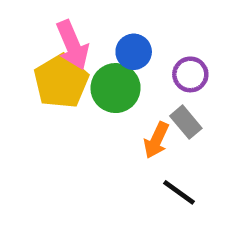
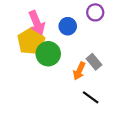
purple circle: (190, 74) -> (95, 12), moved
green circle: (116, 88) -> (48, 54), moved

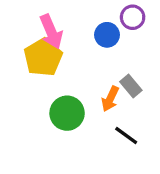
blue circle: (68, 26) -> (107, 35), moved
green circle: (48, 54) -> (67, 113), moved

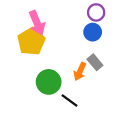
blue circle: (107, 35) -> (93, 32), moved
black line: (126, 136) -> (69, 100), moved

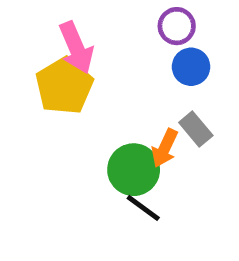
purple circle: (96, 12) -> (177, 26), moved
green circle: (49, 82) -> (134, 170), moved

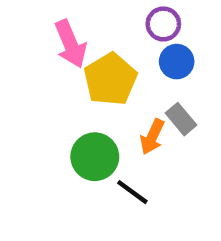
yellow pentagon: (64, 86) -> (110, 79), moved
green circle: (134, 170) -> (95, 157), moved

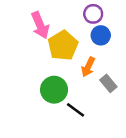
gray rectangle: (181, 119) -> (108, 83), moved
orange arrow: (152, 137) -> (88, 67), moved

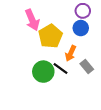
purple circle: (93, 14) -> (83, 11), moved
black line: (75, 110) -> (61, 69), moved

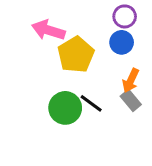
pink arrow: (32, 20) -> (48, 30), turned 130
orange arrow: (71, 53) -> (131, 80), moved

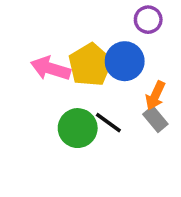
pink arrow: (48, 30) -> (51, 68), moved
blue circle: (122, 42) -> (125, 61), moved, size x1.4

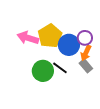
purple circle: (148, 20) -> (85, 38), moved
blue circle: (125, 61) -> (69, 45), moved

